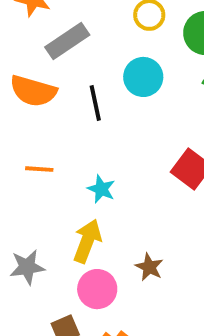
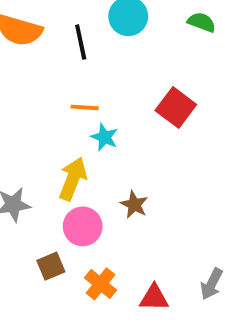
orange line: (39, 169) -> (85, 107), moved
cyan star: (101, 189) -> (104, 137), moved

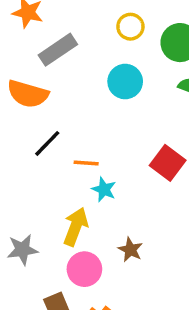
black line: (81, 42) -> (47, 143), moved, turned 56

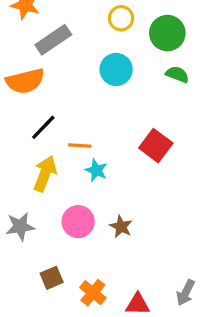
orange semicircle: (28, 94) -> (25, 81), turned -30
yellow arrow: (76, 227) -> (45, 174), moved
pink circle: (84, 269) -> (78, 222), moved

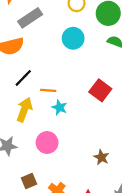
brown star: (121, 227) -> (101, 157), moved

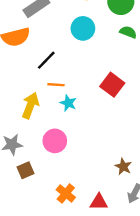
black line: (23, 78) -> (46, 60), moved
brown star: (101, 157) -> (123, 167), moved
brown square: (29, 181) -> (25, 170), moved

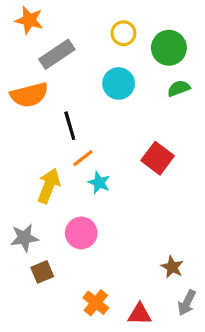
green semicircle: (128, 32) -> (179, 88), turned -42
black line: (46, 60) -> (70, 126), turned -60
orange line: (56, 85) -> (83, 158), turned -42

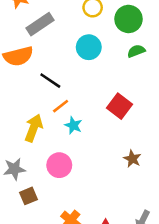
black line: (70, 126) -> (50, 81), turned -40
brown star: (172, 267) -> (132, 159), moved

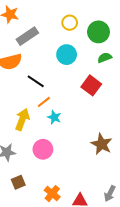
red square: (120, 106) -> (91, 85), moved
brown star: (132, 159) -> (102, 144), size x1.5
brown square: (28, 196) -> (18, 182), moved

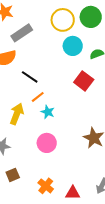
yellow circle: (70, 23) -> (63, 20), size x1.5
green circle: (98, 32) -> (91, 17), moved
cyan circle: (67, 55) -> (73, 46), moved
pink circle: (43, 149) -> (47, 143), moved

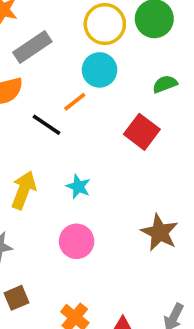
cyan circle: (73, 46) -> (100, 70), moved
orange line: (38, 97) -> (75, 102), moved

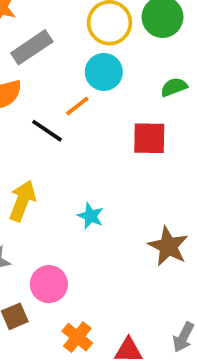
red square: (142, 132) -> (149, 138), turned -36
cyan star: (78, 187) -> (91, 216), moved
pink circle: (77, 241) -> (49, 284), moved

